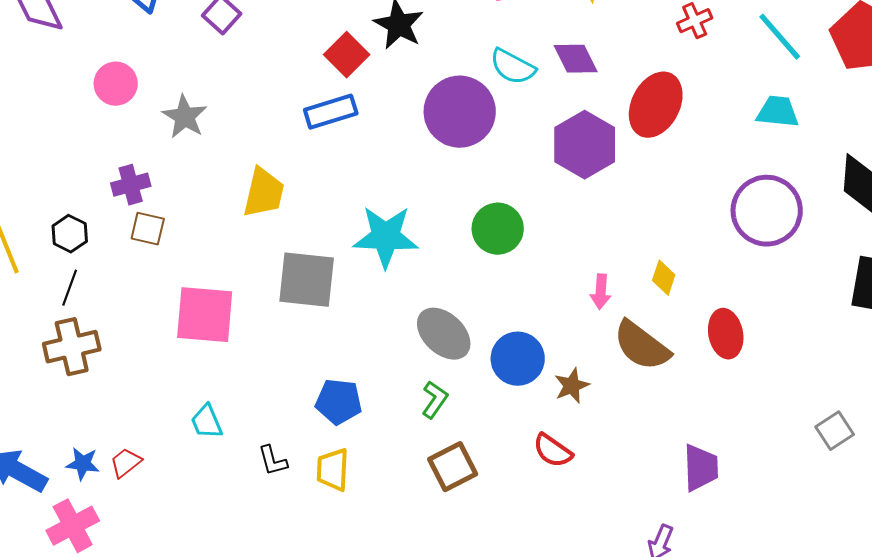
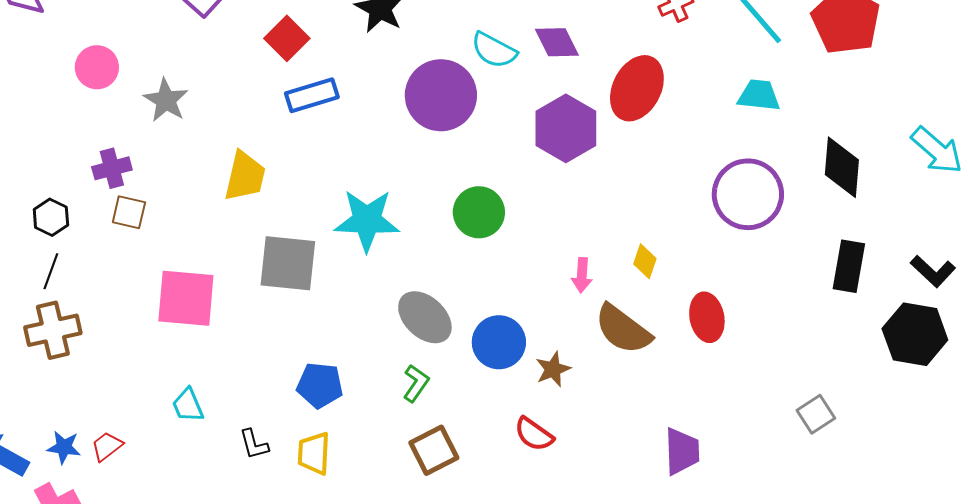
red square: (347, 55) -> (287, 38), moved

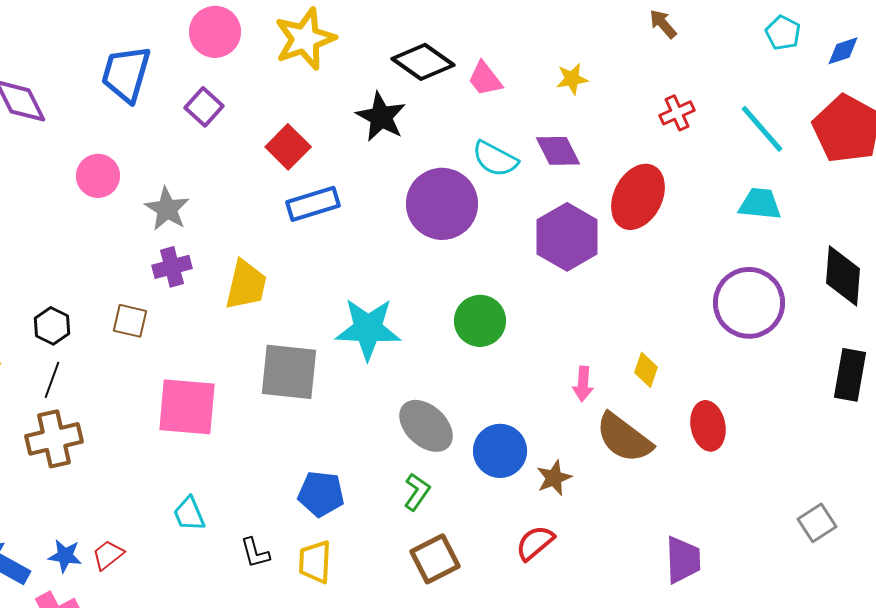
purple cross: (112, 168) -> (172, 267), moved
red semicircle: (534, 434) -> (535, 543), turned 105

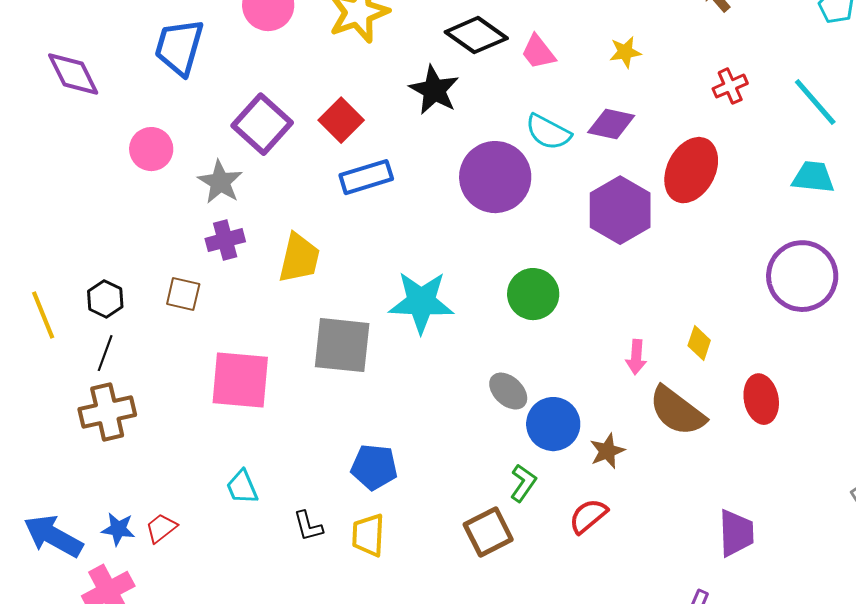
purple square: (204, 107) -> (262, 124), moved, size x1.5
purple diamond: (558, 151) -> (611, 124), turned -51
gray ellipse: (426, 426) -> (508, 391), moved, size x0.7
green L-shape: (417, 492) -> (523, 483), moved

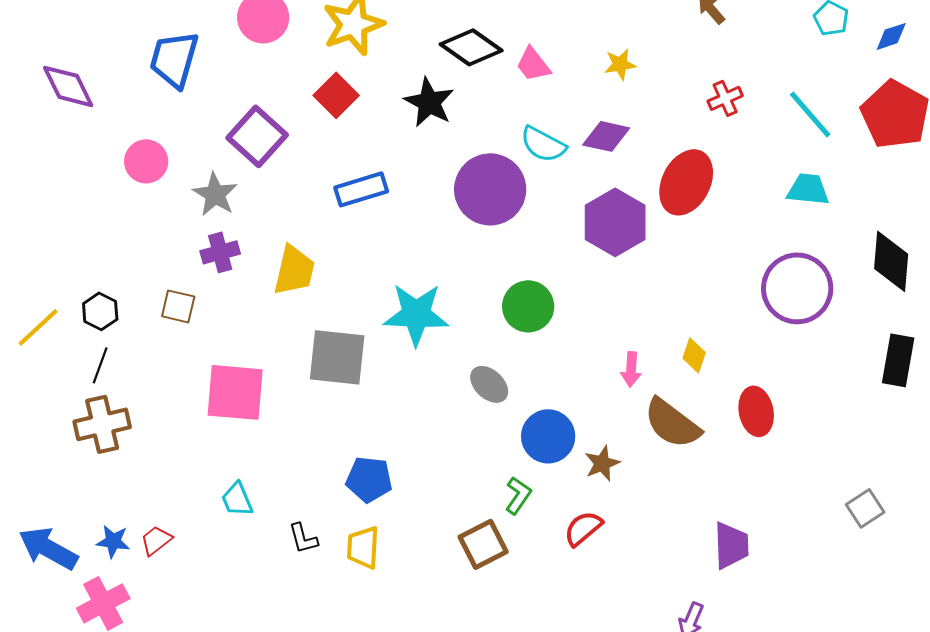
red square: (341, 120) -> (336, 95), moved
yellow line: (43, 315) -> (38, 327), turned 69
gray ellipse: (508, 391) -> (489, 384), moved

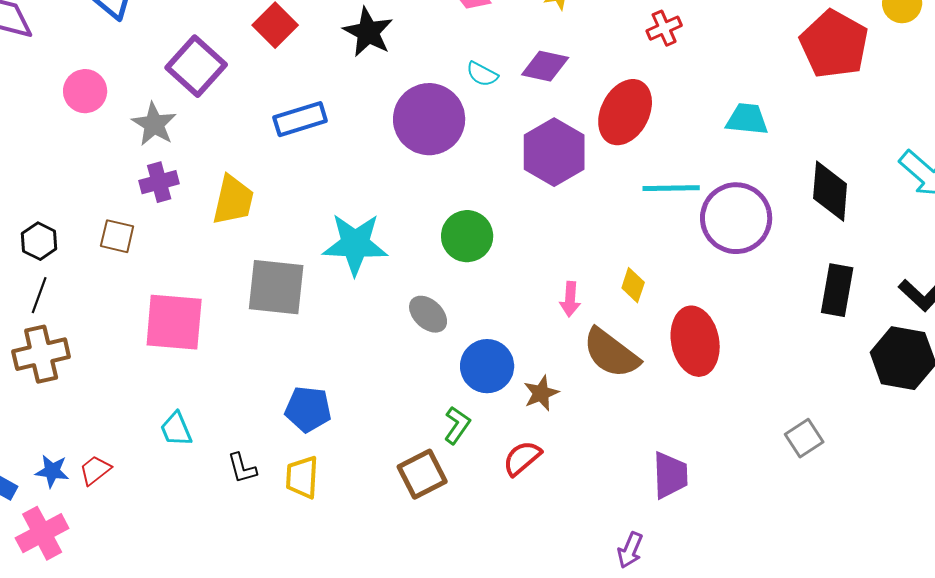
cyan line: (810, 114) -> (671, 188), moved, turned -50
cyan semicircle: (543, 144) -> (482, 74), size x0.7
red ellipse: (756, 411) -> (695, 341), size x1.4

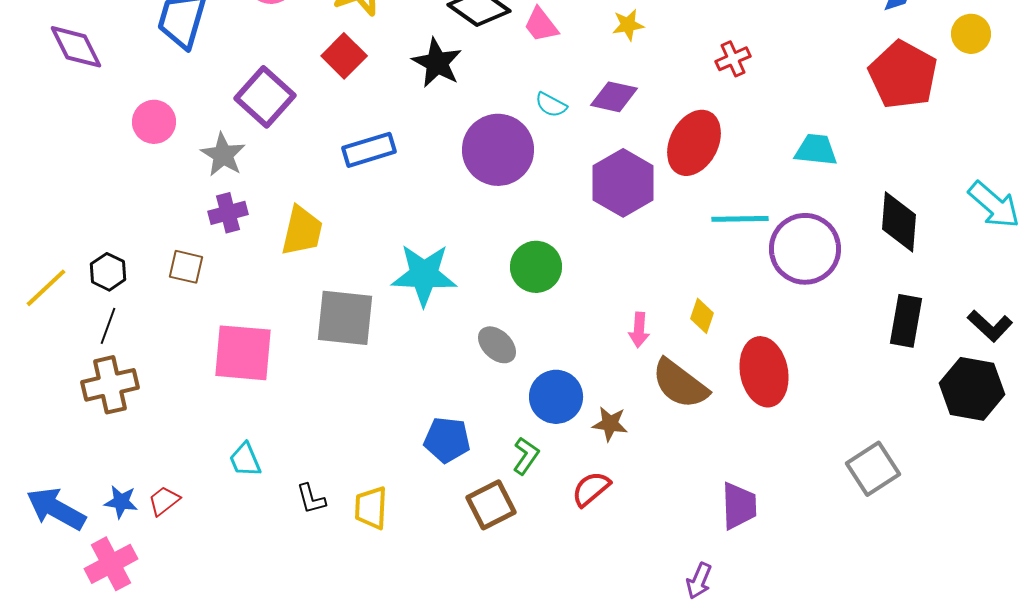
brown star: (541, 393) -> (610, 424), turned 30
blue pentagon: (308, 409) -> (447, 440), moved
gray square: (804, 438) -> (873, 469), size x1.4

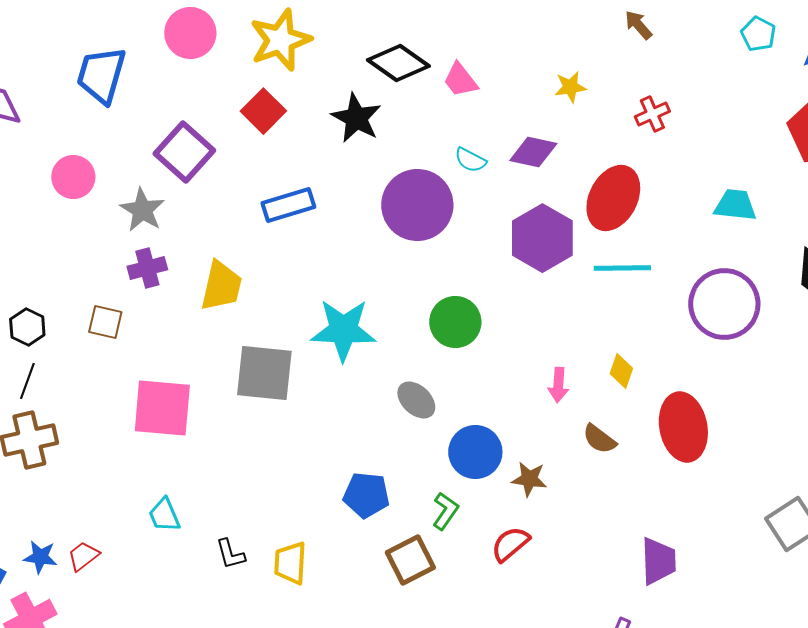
yellow star: (628, 25) -> (570, 87), moved
cyan line: (740, 219) -> (622, 268), moved
brown semicircle: (680, 384) -> (599, 439), size x0.6

